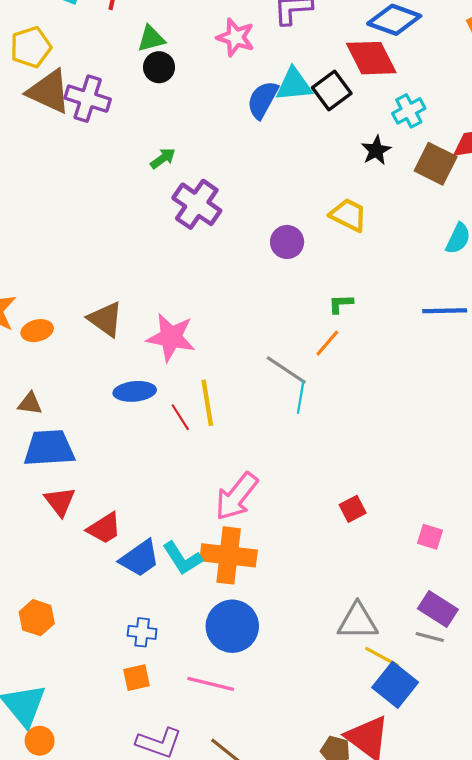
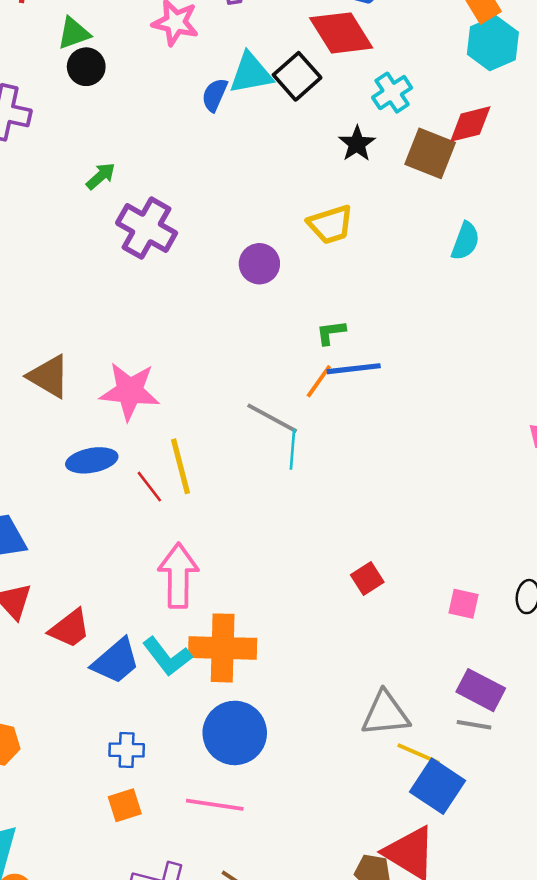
blue semicircle: (263, 100) -> (215, 95), size x0.7
yellow trapezoid: (348, 215) -> (330, 224), turned 141
blue line: (445, 311) -> (354, 369), moved
pink arrow: (236, 496) -> (178, 576), moved, turned 147

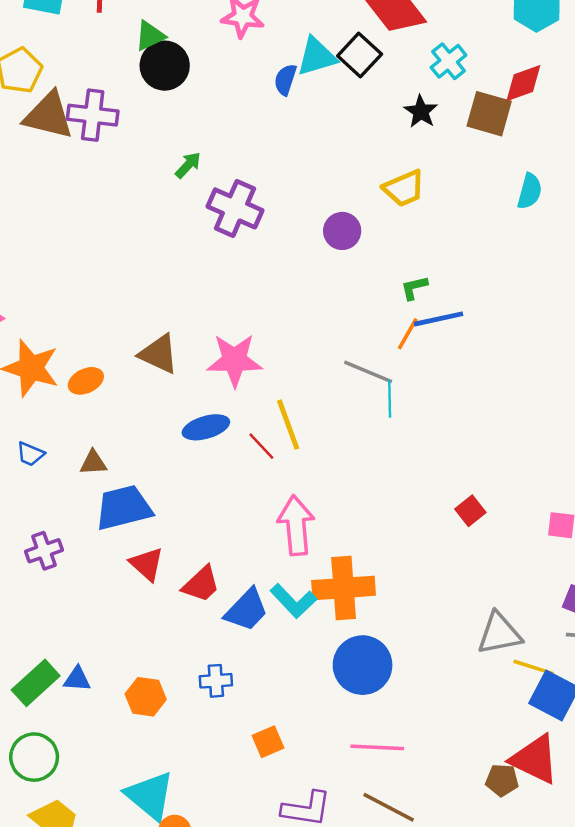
black circle: (86, 67) -> (165, 66), size x1.4
blue cross: (127, 750) -> (216, 681), moved
pink line: (215, 805) -> (377, 747), moved

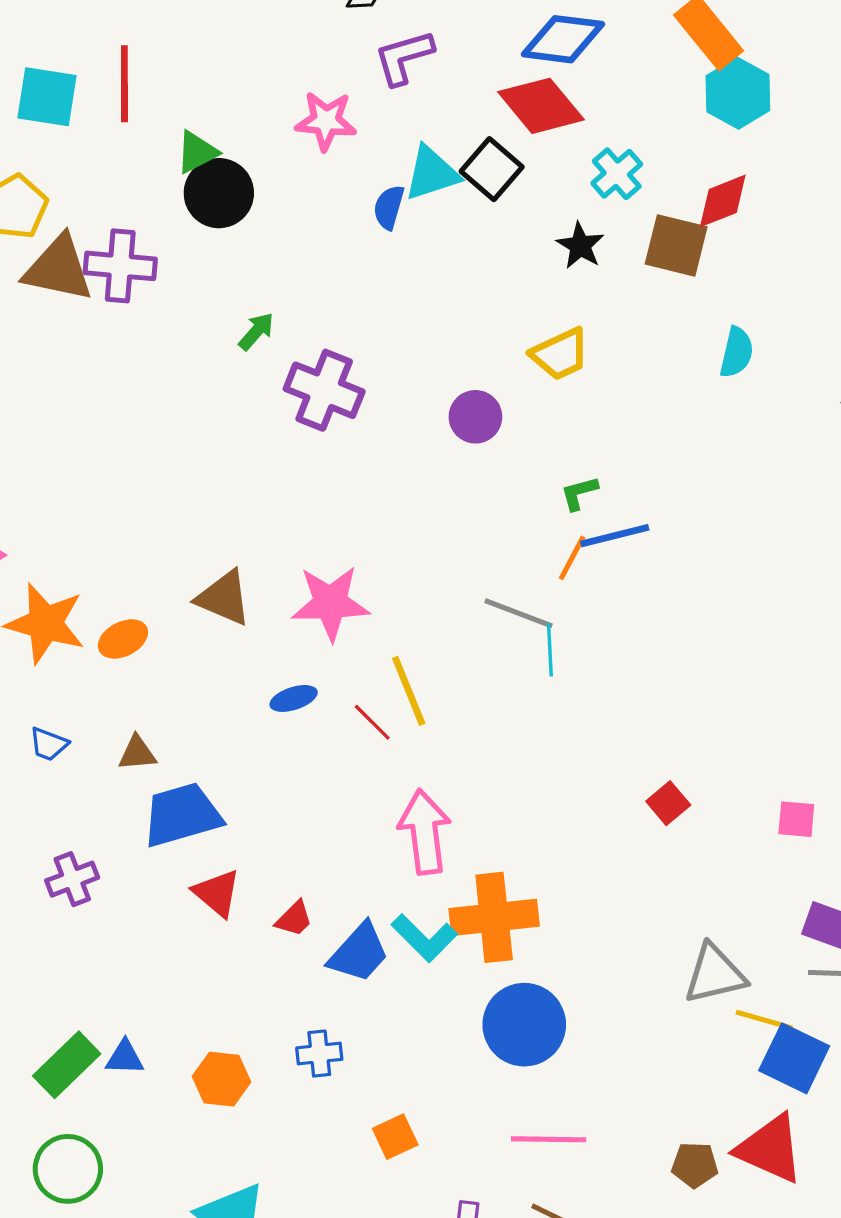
blue ellipse: (206, 427) -> (294, 698), size x0.7
red trapezoid: (201, 584) -> (294, 919), size x0.7
brown pentagon: (502, 780) -> (695, 1165), moved

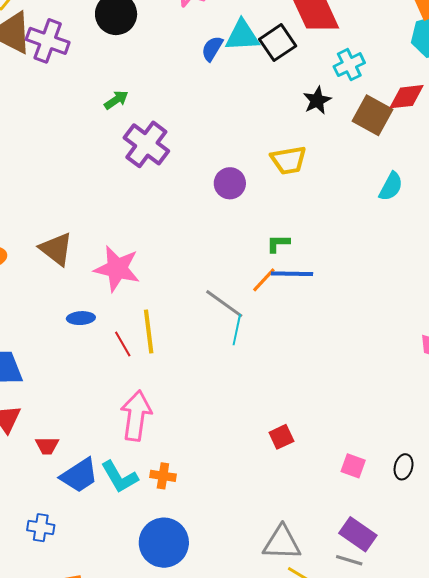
orange cross: (494, 917) -> (163, 476), size x0.5
red trapezoid: (294, 919) -> (47, 446), turned 30

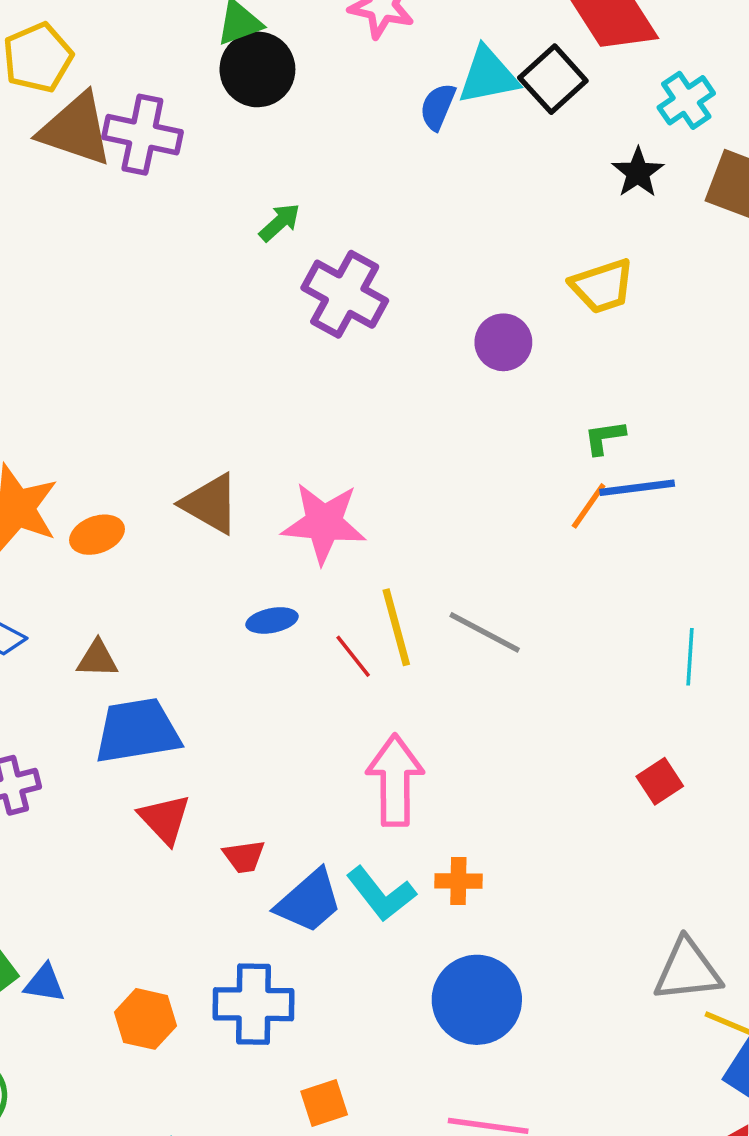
gray line: (224, 304) -> (485, 632), moved
cyan line: (237, 330) -> (690, 657), moved
blue cross: (41, 528) -> (254, 1004), size x1.6

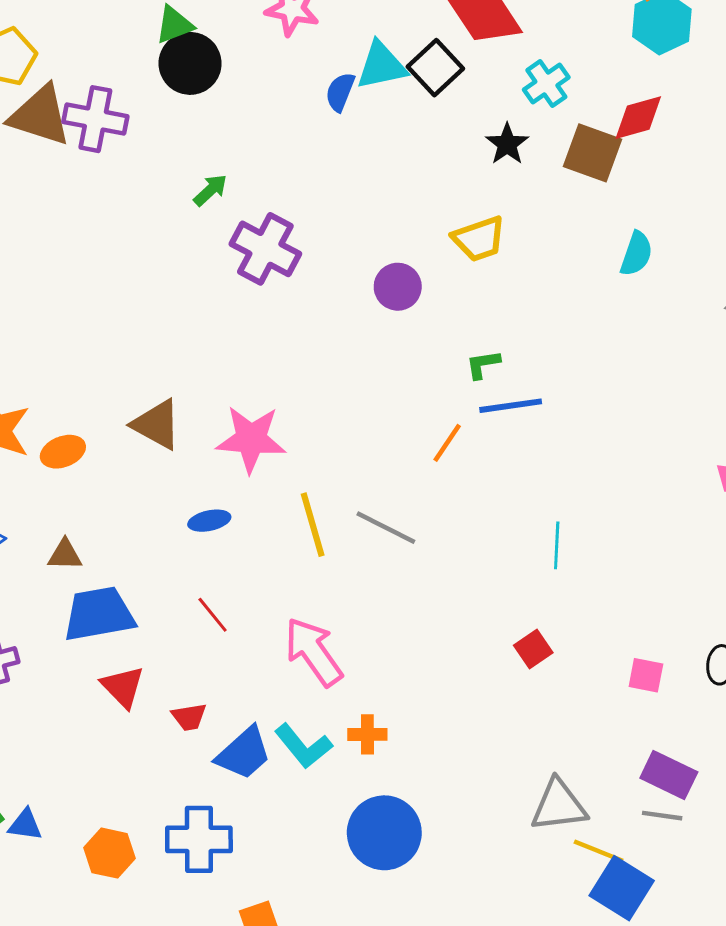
orange line: (589, 506) -> (447, 443), moved
red line: (353, 656) -> (213, 615), moved
pink arrow: (395, 780) -> (313, 652), turned -34

